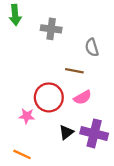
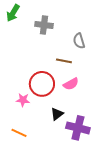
green arrow: (15, 15) -> (13, 13), turned 36
purple cross: (94, 133) -> (78, 128), moved

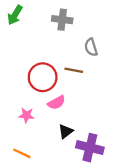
gray cross: (44, 25) -> (62, 20), moved
red circle: (42, 84) -> (43, 77), moved
pink semicircle: (71, 84) -> (56, 103), moved

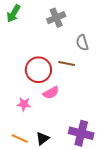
gray cross: (62, 20) -> (56, 18), turned -30
black triangle: (66, 131) -> (43, 138), moved

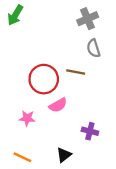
gray cross: (56, 18) -> (88, 19), moved
purple cross: (81, 133) -> (90, 131), moved, size x0.6
black triangle: (43, 138) -> (64, 155), moved

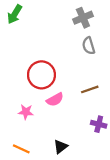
brown line: (76, 72) -> (90, 89), moved, turned -30
purple cross: (90, 131) -> (99, 124), moved

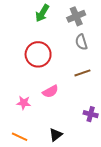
green arrow: (15, 14) -> (42, 13), moved
red circle: (41, 75) -> (38, 54), moved
brown line: (90, 89) -> (82, 73), moved

